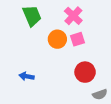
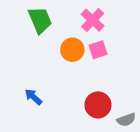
red circle: (85, 72) -> (98, 105), moved
blue arrow: (27, 76) -> (33, 97), turned 32

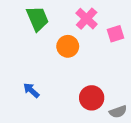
pink square: (98, 50) -> (116, 34), moved

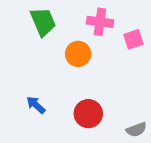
pink cross: (87, 19) -> (100, 22), turned -35
red circle: (92, 98) -> (88, 114), moved

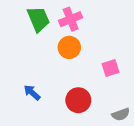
pink cross: (100, 22) -> (71, 19), moved, turned -30
pink square: (133, 39) -> (110, 68), moved

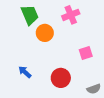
pink cross: (71, 19) -> (71, 15), moved
orange circle: (69, 47) -> (45, 33), moved

